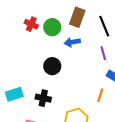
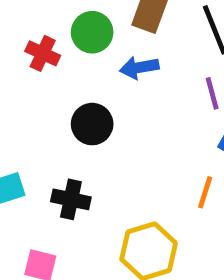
red cross: (31, 24) -> (43, 53), moved

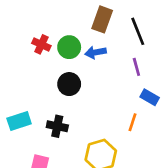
green circle: (92, 32) -> (69, 47), moved

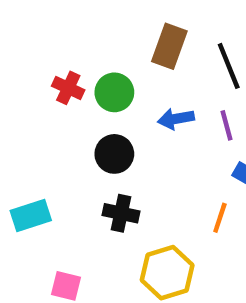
blue arrow: (96, 52) -> (176, 119), moved
black cross: (57, 126) -> (121, 213), moved

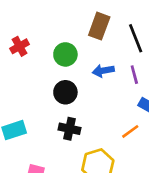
red cross: (68, 88) -> (20, 46), moved, turned 36
orange line: (220, 218) -> (130, 131), turned 36

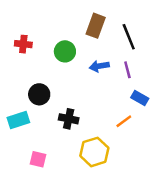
red cross: (20, 46) -> (23, 44), turned 35
black circle: (65, 92) -> (39, 94), moved

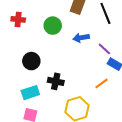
purple line: (127, 70) -> (104, 49), moved, turned -32
cyan rectangle: (18, 120) -> (30, 93), moved

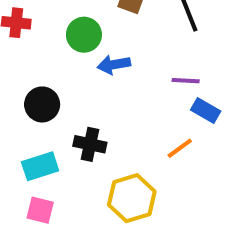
blue arrow: (81, 38) -> (114, 65), moved
purple line: (104, 49) -> (186, 81), turned -40

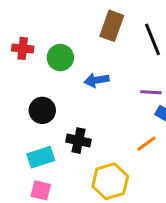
green circle: (84, 35) -> (60, 58), moved

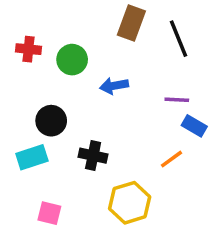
cyan rectangle: (41, 157) -> (32, 157), moved

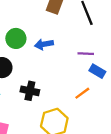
green circle: (72, 60) -> (16, 38), moved

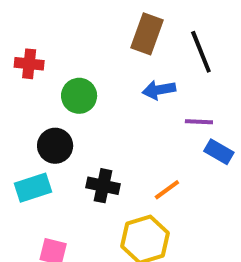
blue arrow: (44, 44) -> (159, 90), moved
orange line: (82, 93) -> (167, 190), moved

